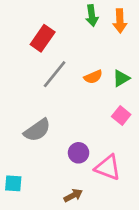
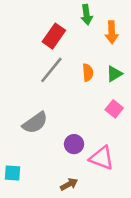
orange arrow: (120, 21) -> (112, 32), moved
red rectangle: (43, 38) -> (54, 36), moved
orange semicircle: (93, 77) -> (88, 72), turned -72

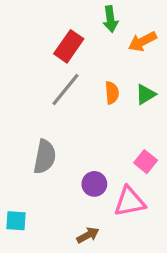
orange arrow: (112, 32) -> (142, 42), turned 65
pink square: (114, 109) -> (146, 162), moved
gray semicircle: (35, 123) -> (45, 157), turned -44
pink triangle: (102, 158) -> (130, 202), turned -32

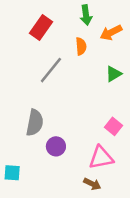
red rectangle: (69, 46) -> (41, 28), moved
orange semicircle: (112, 93) -> (81, 46), moved
purple circle: (94, 184) -> (56, 146), moved
brown arrow: (88, 235) -> (92, 184), moved, turned 54

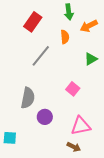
pink square: (114, 126) -> (73, 89), moved

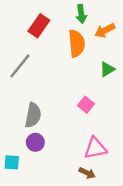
orange semicircle: (65, 37) -> (77, 43), size x1.6
gray line: (41, 56) -> (20, 66), moved
purple circle: (45, 117) -> (35, 142), moved

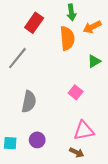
purple circle: (35, 142) -> (37, 140), moved

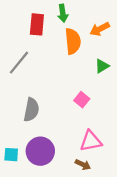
green arrow: (71, 12) -> (63, 13), moved
red rectangle: (34, 23) -> (37, 24), turned -30
purple circle: (37, 140) -> (40, 151), size x1.6

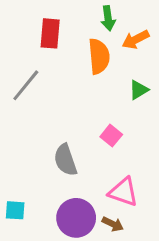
green arrow: (63, 13) -> (108, 18), moved
gray semicircle: (31, 110) -> (65, 160), moved, turned 150
pink triangle: (91, 141) -> (123, 192), turned 30
purple circle: (40, 151) -> (76, 218), moved

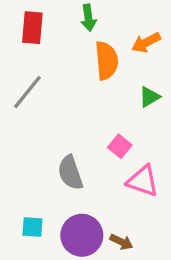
green arrow: (108, 18) -> (88, 18), moved
red rectangle: (50, 33) -> (32, 28), moved
pink triangle: (123, 192) -> (143, 181), moved
cyan square: (15, 210) -> (32, 227), moved

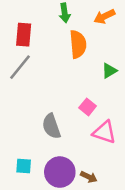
red rectangle: (32, 28) -> (24, 35), moved
orange arrow: (146, 43) -> (104, 17), moved

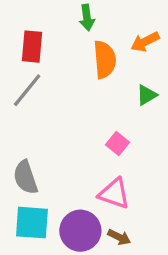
orange arrow: (104, 17) -> (145, 42), moved
gray semicircle: (51, 126) -> (26, 177), moved
pink triangle: (104, 132) -> (114, 194), moved
cyan square: (24, 166) -> (32, 223), size x1.6

